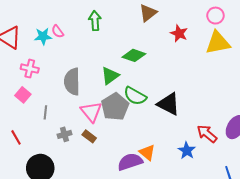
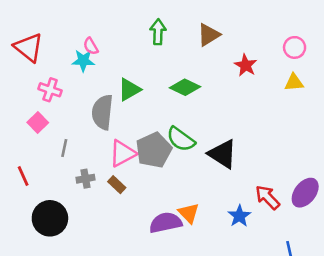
green arrow: (95, 21) -> (158, 32), moved
cyan star: (43, 36) -> (83, 61), moved
yellow triangle: (218, 43) -> (294, 83), size x0.6
green triangle: (110, 76) -> (129, 90), moved
pink triangle: (91, 112) -> (123, 153), turned 35

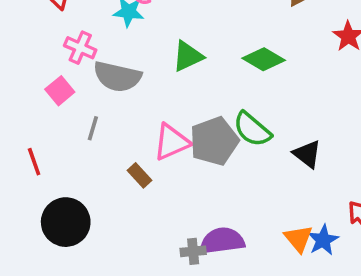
gray semicircle: (102, 112) -> (117, 77), moved, turned -88
black triangle: (223, 154) -> (307, 154), size x0.7
gray cross: (86, 179) -> (193, 251), moved
brown rectangle: (117, 185) -> (139, 175), moved
orange triangle: (189, 213) -> (298, 238), moved

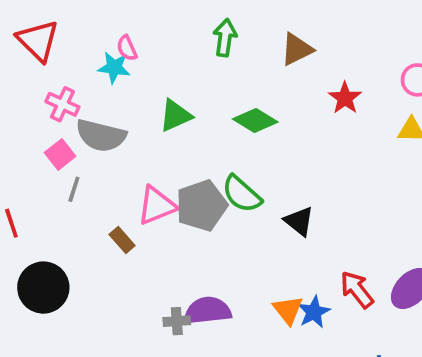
pink square: (60, 91) -> (60, 154), moved

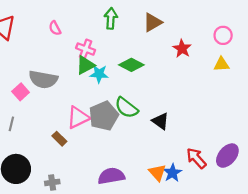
cyan star: (114, 68) -> (99, 74), moved
pink cross: (62, 104) -> (86, 49), moved
gray line: (74, 189) -> (11, 124), moved
gray cross: (177, 321) -> (52, 182), moved

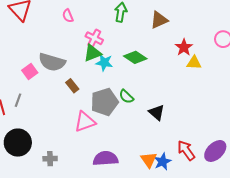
yellow triangle: (221, 64) -> (194, 63), moved
green semicircle: (126, 108) -> (126, 97), size x0.7
pink triangle: (78, 118) -> (85, 122), moved
brown rectangle: (59, 139) -> (72, 86), moved

